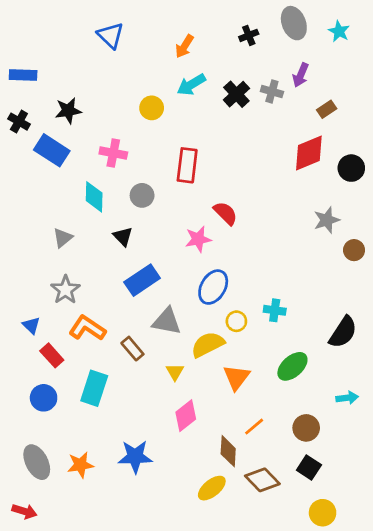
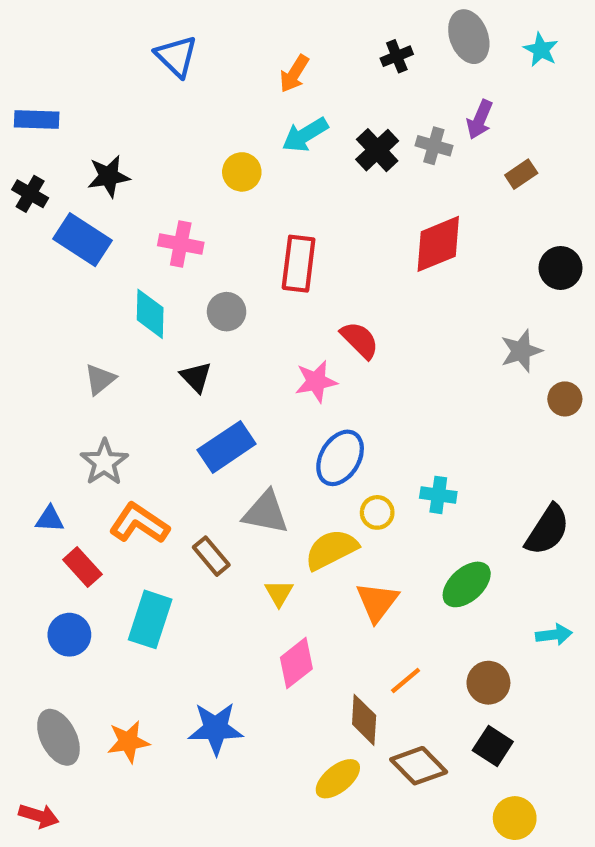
red diamond: (309, 153) -> (438, 244), moved
blue triangle: (31, 325) -> (50, 519), turned -42

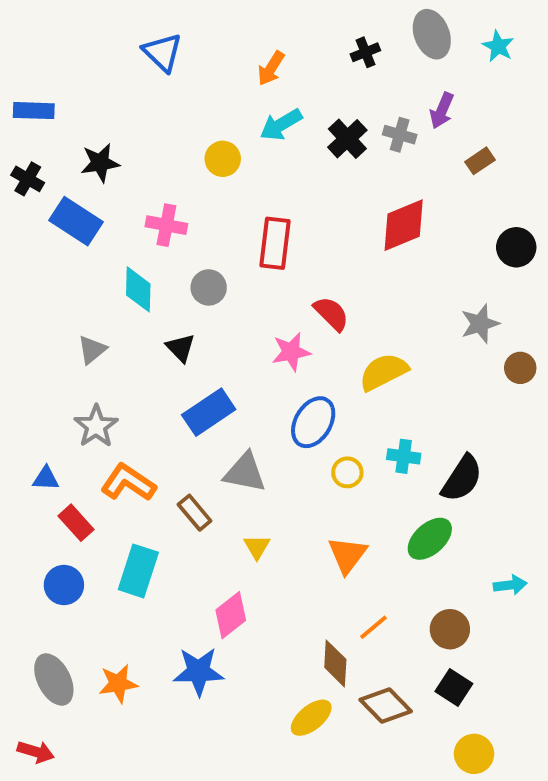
black semicircle: (547, 530) -> (462, 478), moved
yellow semicircle: (331, 550) -> (384, 372), moved
pink diamond: (296, 663) -> (231, 615), moved

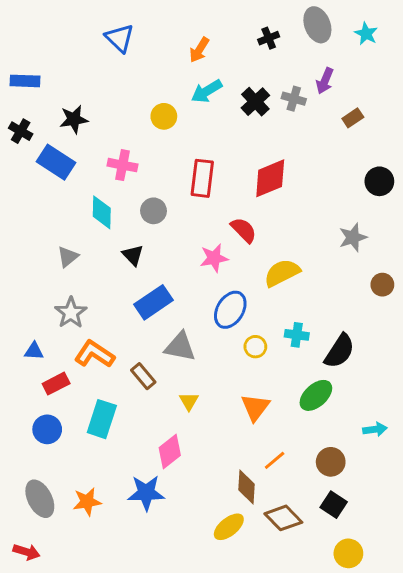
red diamond: (404, 225) -> (270, 178), moved
brown circle: (520, 368) -> (382, 285), moved
red rectangle: (76, 523) -> (56, 384), turned -75

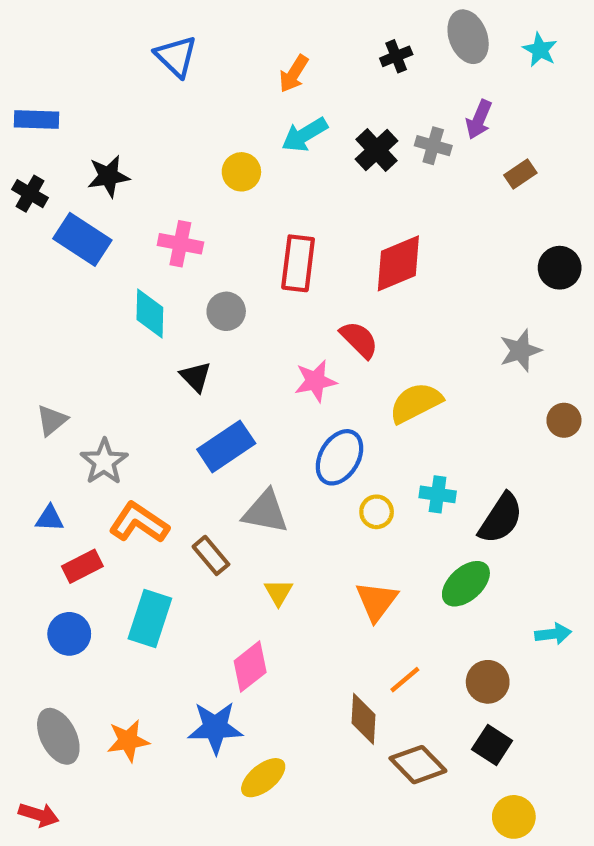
gray triangle: (68, 257) -> (52, 420), moved
yellow ellipse: (229, 527) -> (263, 778), moved

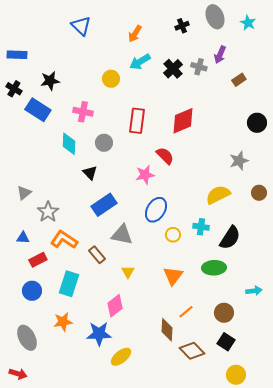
yellow semicircle: (416, 403) -> (218, 195), moved
green ellipse: (466, 584) -> (214, 268), turned 40
orange star: (128, 741) -> (63, 322), moved

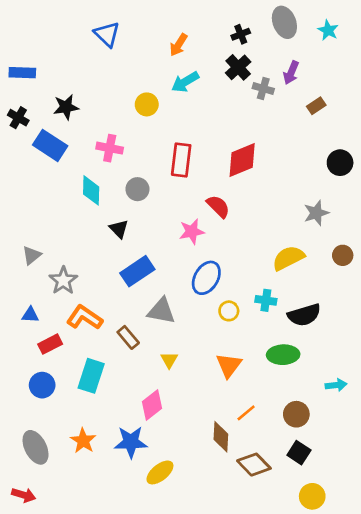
black cross: (173, 69) -> (238, 67), moved
black semicircle: (230, 238) -> (304, 315), turned 40
orange star: (63, 322) -> (83, 441), moved, turned -30

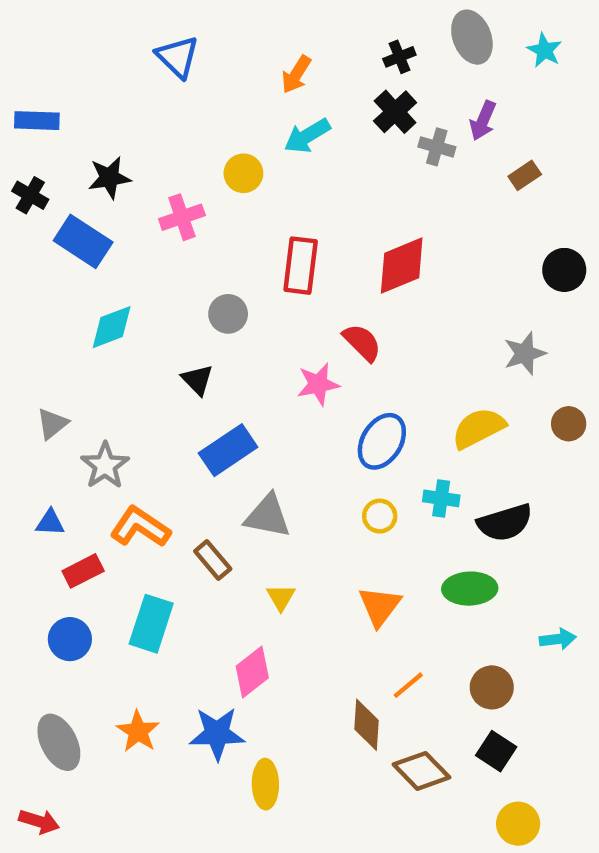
pink cross: (110, 148) -> (182, 217), moved, turned -30
cyan diamond: (91, 190) -> (112, 327), moved, turned 68
blue ellipse: (206, 278) -> (382, 441), moved
yellow ellipse: (160, 472) -> (265, 784), turned -52

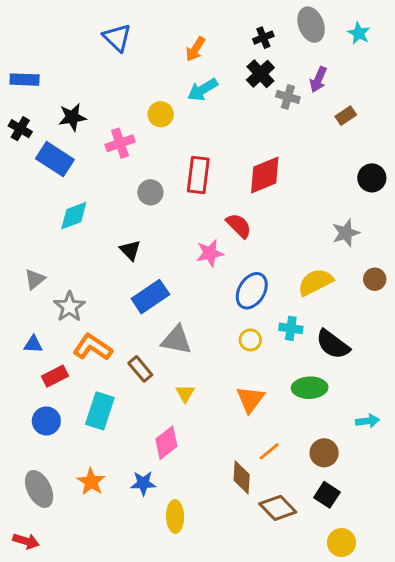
gray circle: (228, 314) -> (150, 192), moved
black semicircle: (505, 523) -> (333, 344), turned 54
blue star: (217, 734) -> (143, 483), size x0.7

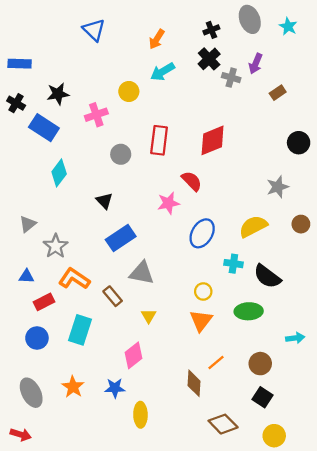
cyan diamond: (74, 216) -> (59, 173), turned -32
yellow circle: (250, 340) -> (203, 291), moved
brown diamond: (278, 508) -> (223, 424), moved

